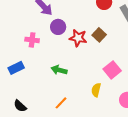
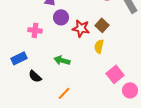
pink square: (112, 70) -> (115, 74), moved
yellow semicircle: (96, 90) -> (99, 46), moved
black semicircle: (20, 106) -> (35, 76), moved

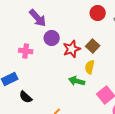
red star: (81, 28) -> (72, 49), turned -30
green arrow: (62, 60) -> (77, 81), moved

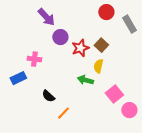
pink cross: (26, 51) -> (34, 59), moved
black semicircle: (26, 97) -> (48, 96), moved

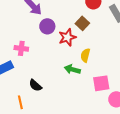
brown square: (101, 45) -> (82, 23), moved
pink square: (114, 94) -> (101, 83), turned 30
orange line: (63, 113) -> (20, 102), moved, turned -56

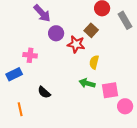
red star: (67, 37) -> (76, 44), turned 30
green arrow: (72, 69) -> (87, 83), moved
orange line: (20, 102) -> (20, 109), moved

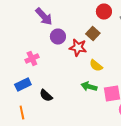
pink cross: (30, 55) -> (32, 58), turned -32
yellow semicircle: (94, 62) -> (96, 66), turned -64
blue rectangle: (14, 74) -> (23, 84), moved

